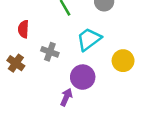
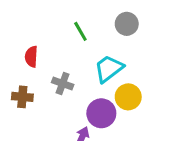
yellow circle: (123, 61) -> (128, 97), moved
brown cross: (16, 63) -> (22, 97), turned -30

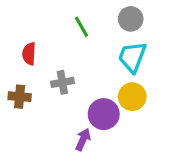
cyan trapezoid: (109, 69) -> (132, 57), moved, turned -32
gray cross: (63, 83) -> (62, 82), turned -30

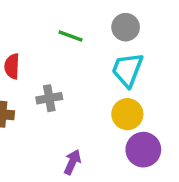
green line: (81, 27) -> (71, 36), turned -40
purple circle: (104, 114) -> (143, 150), moved

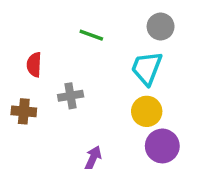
gray circle: (126, 27) -> (161, 27), moved

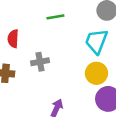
green line: (91, 35) -> (55, 17), turned -30

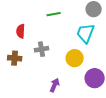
yellow circle: (96, 73) -> (75, 58), moved

